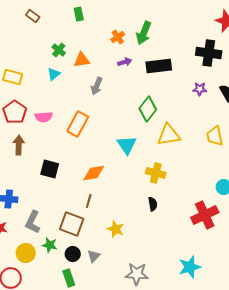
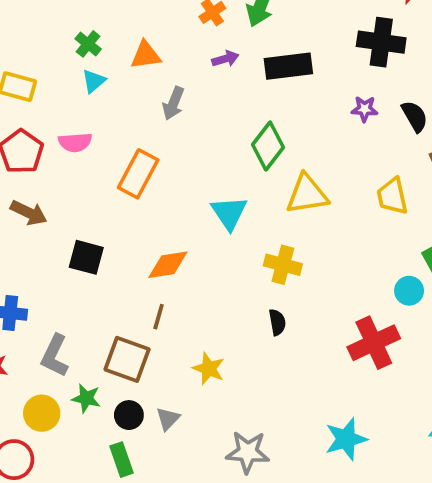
green cross: (59, 50) -> (88, 44), moved
pink semicircle: (44, 117) -> (75, 142), moved
brown arrow: (19, 145) -> (29, 213), turned 114

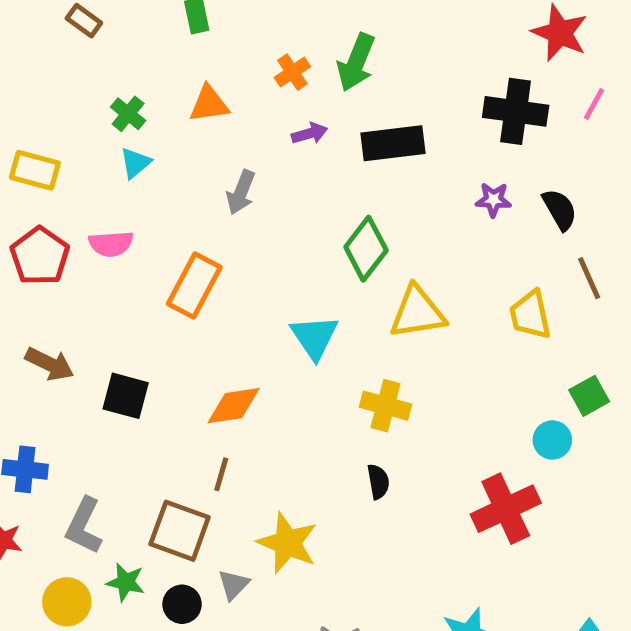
orange triangle: (146, 55) -> (209, 104), moved
brown arrow: (29, 213) -> (50, 364), moved
yellow star: (209, 369) -> (287, 543), size x1.4
gray triangle: (168, 419) -> (234, 585), moved

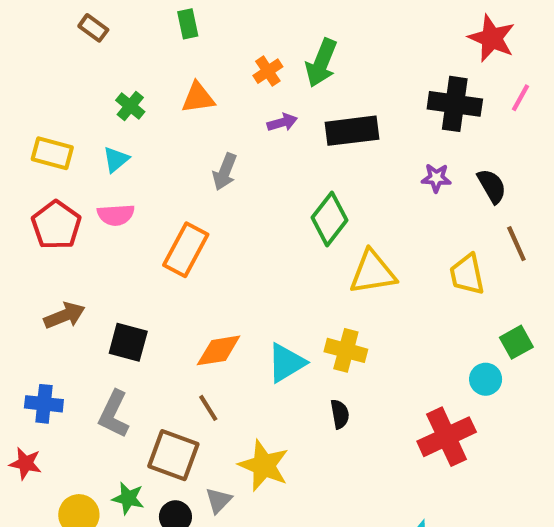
cyan triangle: (135, 163) -> (116, 159), moved
cyan triangle: (314, 337) -> (286, 363), moved, turned 33
brown arrow: (50, 364) -> (65, 316), turned -48
brown line: (221, 474) -> (208, 408), turned -48
gray L-shape: (84, 526) -> (114, 414), moved

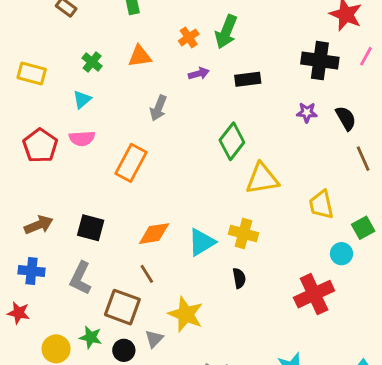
black rectangle: (352, 131) -> (248, 79), size x0.7
yellow rectangle: (52, 153) -> (32, 74), moved
yellow trapezoid: (467, 274) -> (321, 205), moved
brown arrow: (65, 316) -> (39, 225), moved

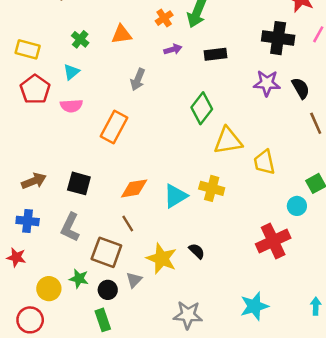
purple star: (307, 112) -> (267, 83), size x1.5
red pentagon: (40, 146) -> (35, 89), moved
yellow trapezoid: (321, 205) -> (264, 162), moved
black semicircle: (239, 278) -> (197, 251), moved, turned -36

